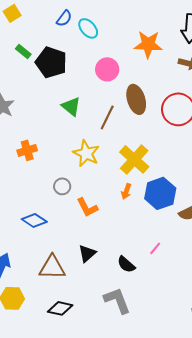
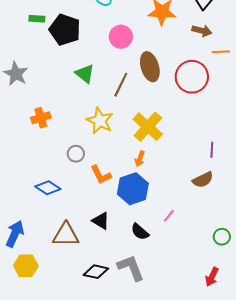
green rectangle: (23, 51) -> (37, 19), turned -35
blue hexagon: (160, 193) -> (133, 189), moved
black triangle: (87, 253) -> (101, 221), turned -48
black diamond: (60, 308) -> (96, 272), moved

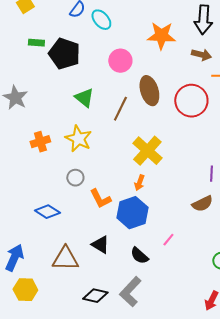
yellow star: (100, 121) -> (78, 139), moved
gray L-shape: (131, 268) -> (130, 292), turned -116

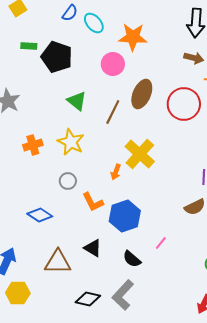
orange star: (161, 36) -> (133, 37), moved
brown ellipse: (149, 91) -> (142, 94), turned 40
orange arrow: (139, 183) -> (116, 172), moved

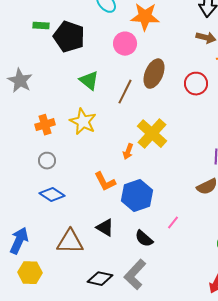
red circle: (184, 104) -> (196, 84), size x0.7
gray circle: (68, 181) -> (47, 161), moved

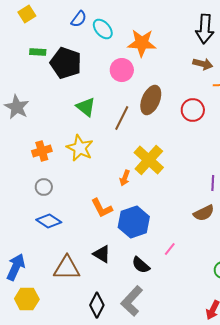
black diamond: (100, 279) -> (97, 305), turned -75

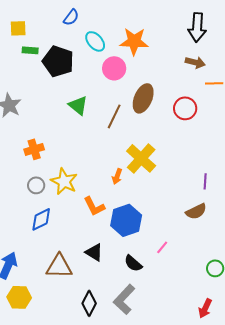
yellow square: (27, 14) -> (18, 28), moved, turned 30
cyan ellipse: (103, 29) -> (95, 41), moved
yellow star: (80, 148) -> (64, 181), moved
blue diamond: (49, 221) -> (41, 219), turned -60

